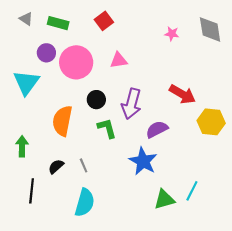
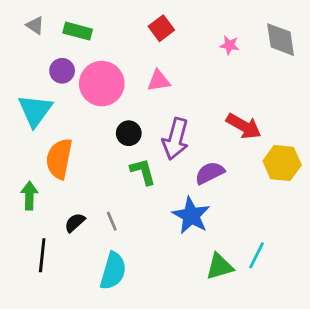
red square: (104, 21) -> (161, 28), moved
orange semicircle: (62, 121) -> (59, 159), moved

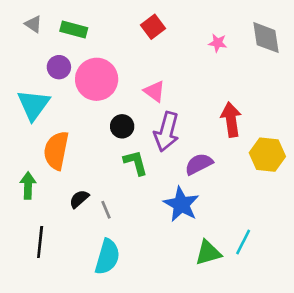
pink triangle: (159, 81) -> (154, 91), moved, turned 45
red arrow: (244, 126) -> (231, 120), turned -128
black semicircle: (75, 223) -> (79, 199), moved

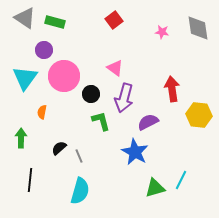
gray triangle: (33, 24) -> (25, 18), size x1.6
pink circle: (97, 79) -> (64, 76), moved
orange semicircle: (56, 151) -> (42, 112), size x0.5

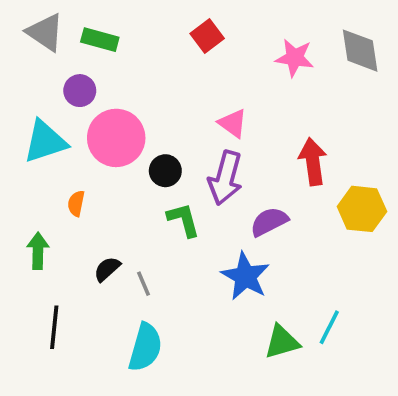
pink star: (162, 32) -> (295, 58), size x1.5
pink triangle: (115, 68) -> (233, 123), moved
cyan triangle: (25, 78) -> (45, 142), turned 36

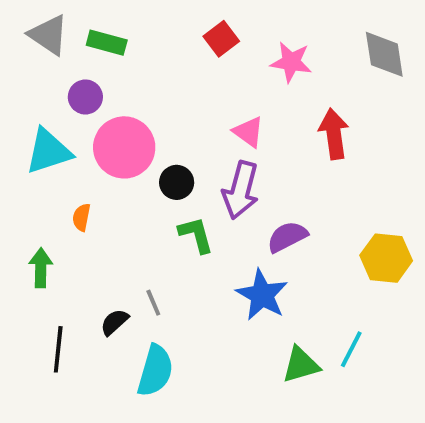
pink star: (295, 58) -> (291, 62), moved
red arrow: (313, 162) -> (334, 134), moved
yellow hexagon: (362, 209) -> (386, 258), moved
black semicircle: (107, 269) -> (114, 322), moved

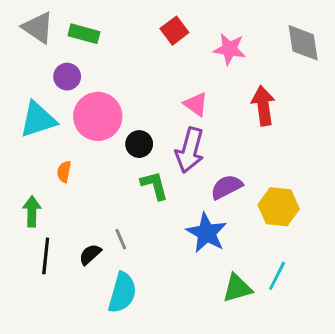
yellow hexagon: (386, 258) -> (279, 207), moved
black line: (58, 349) -> (46, 256), moved

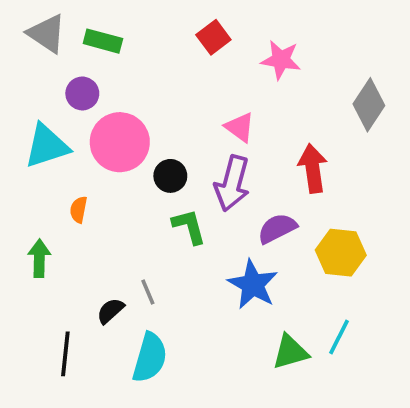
gray diamond: (303, 43) -> (369, 105), moved, turned 42
red arrow: (263, 106) -> (313, 168), moved
black line: (46, 256) -> (65, 354), moved

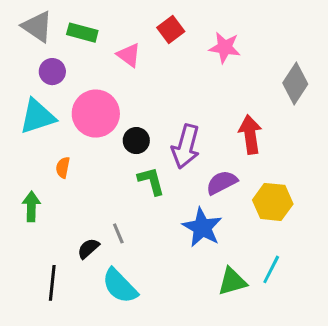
purple circle: (82, 93) -> (52, 72), moved
pink triangle: (240, 127) -> (129, 55), moved
cyan semicircle: (150, 358) -> (120, 286), turned 120

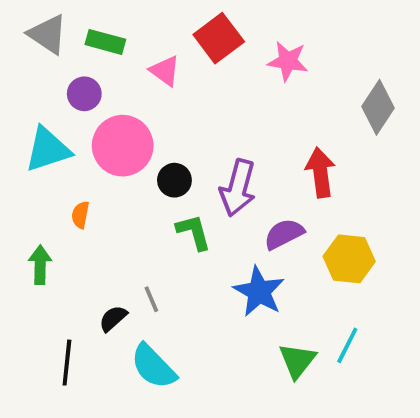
red square: (171, 30) -> (219, 38), size x1.4
purple circle: (52, 72) -> (84, 94), moved
green triangle: (232, 281) -> (297, 361), turned -36

